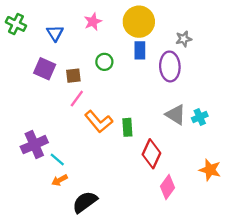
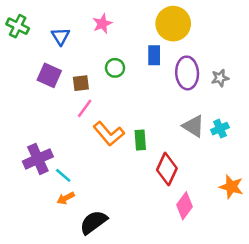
yellow circle: (139, 22) -> (173, 24), moved
gray star: (184, 39) -> (220, 78), moved

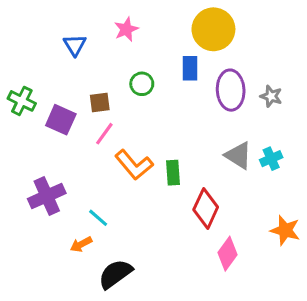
green cross: (18, 26) -> (22, 101), moved
purple square: (49, 75) -> (61, 120), moved
gray star: (220, 78) -> (271, 96), turned 30
cyan line: (63, 175) -> (98, 218), moved

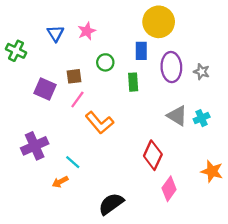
pink star: (126, 29) -> (87, 31), moved
green cross: (22, 101) -> (16, 51), moved
green rectangle: (173, 173) -> (133, 82), moved
black semicircle: (115, 274) -> (111, 204), moved

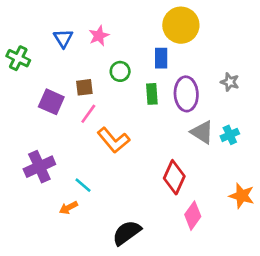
purple ellipse: (171, 67) -> (186, 94), moved

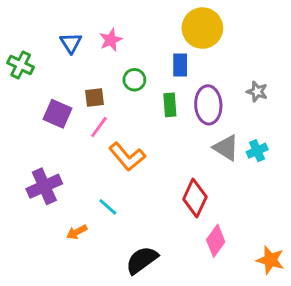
cyan line: (83, 185) -> (108, 207), moved
orange star: (242, 196) -> (270, 260), moved

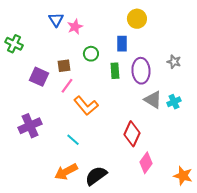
yellow circle: (202, 28) -> (137, 19), size x0.7
blue triangle: (71, 43) -> (56, 20), moved
orange arrow: (77, 232) -> (66, 172), moved, size x1.6

